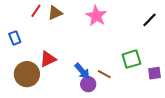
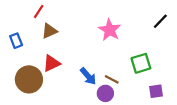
brown triangle: (55, 13) -> (49, 31), moved
pink star: (96, 16) -> (110, 30), moved
purple square: (155, 73) -> (156, 91), moved
purple circle: (88, 84) -> (105, 93), moved

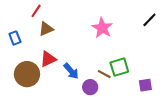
green square: (141, 63) -> (119, 67), moved
blue arrow: (88, 76) -> (71, 71), moved
purple circle: (105, 93) -> (90, 87), moved

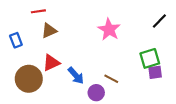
red line: (36, 11) -> (38, 11), turned 48
green square: (119, 67) -> (150, 58), moved
purple square: (145, 85) -> (155, 72), moved

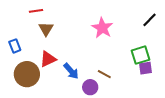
brown triangle: (49, 31) -> (46, 29), turned -35
blue rectangle: (16, 40) -> (15, 46), moved

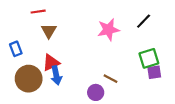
black line: (150, 20) -> (144, 21), moved
pink star: (102, 28) -> (108, 30), turned 30
blue arrow: (71, 71) -> (56, 75), moved, turned 30

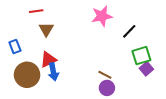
black line: (144, 21) -> (129, 31), moved
pink star: (108, 30) -> (102, 16), moved
purple square: (154, 72) -> (146, 69), turned -32
purple circle: (96, 92) -> (107, 88), moved

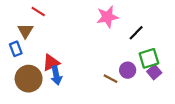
red line: (36, 11) -> (38, 12), turned 40
brown triangle: (46, 29) -> (25, 31), moved
purple circle: (107, 88) -> (128, 70), moved

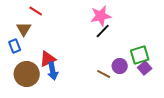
black line: (136, 33) -> (103, 31), moved

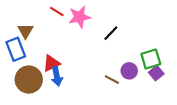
red line: (36, 11) -> (57, 11), moved
pink star: (101, 16) -> (80, 17), moved
blue rectangle: (15, 46) -> (16, 49), size x1.5

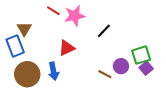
red triangle: (51, 63) -> (67, 48), moved

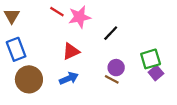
brown triangle: (24, 29) -> (12, 16), moved
purple circle: (121, 66) -> (116, 68), moved
blue arrow: (53, 71) -> (69, 78), moved, turned -102

